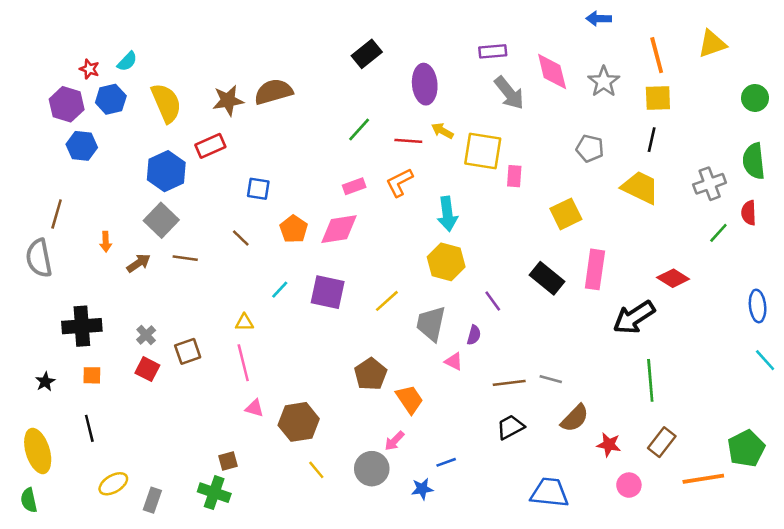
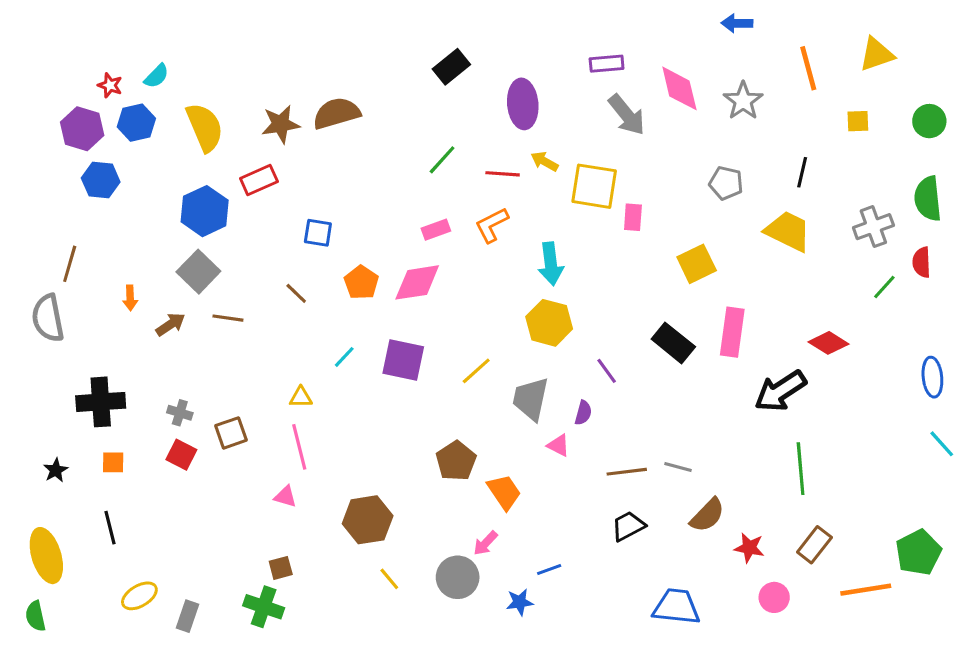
yellow square: (658, 98) -> (858, 121), moved, size x0.7
gray cross: (146, 335) -> (180, 413), turned -30
pink triangle: (255, 408) -> (285, 497), moved

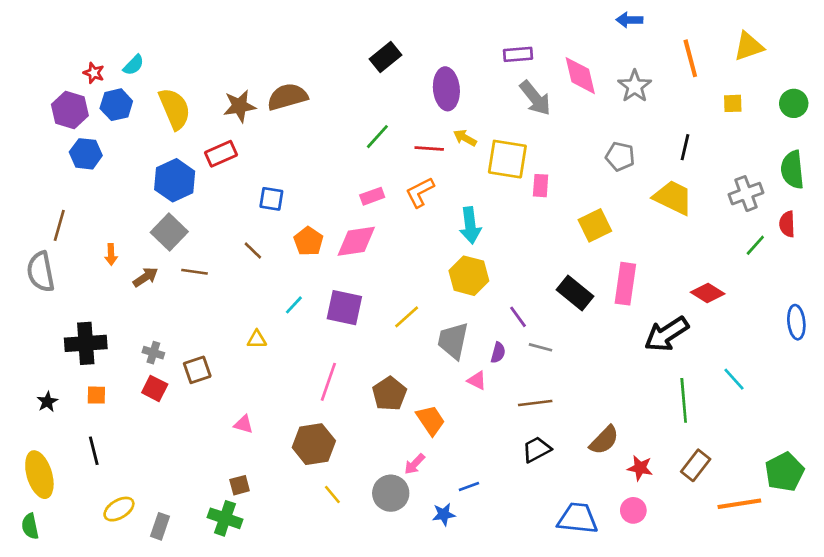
cyan line: (942, 444) -> (734, 379), moved
pink line: (299, 447) -> (328, 382), moved, turned 33
gray line: (678, 467) -> (541, 347), moved
pink circle: (774, 597) -> (633, 510), moved

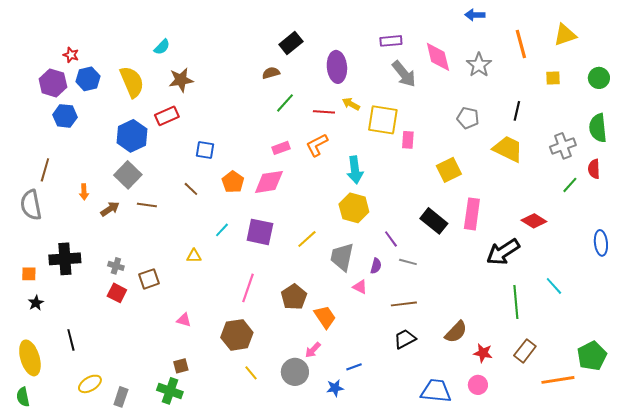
cyan semicircle: (134, 65) -> (162, 47), moved
brown semicircle: (287, 97) -> (271, 73), moved, size x0.6
orange square: (96, 395) -> (29, 274), moved

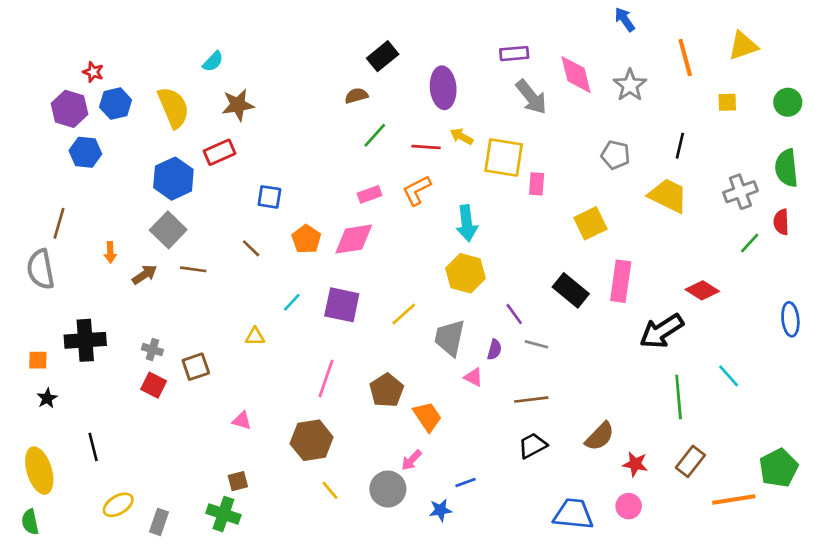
blue arrow: (475, 15) -> (625, 19), turned 54

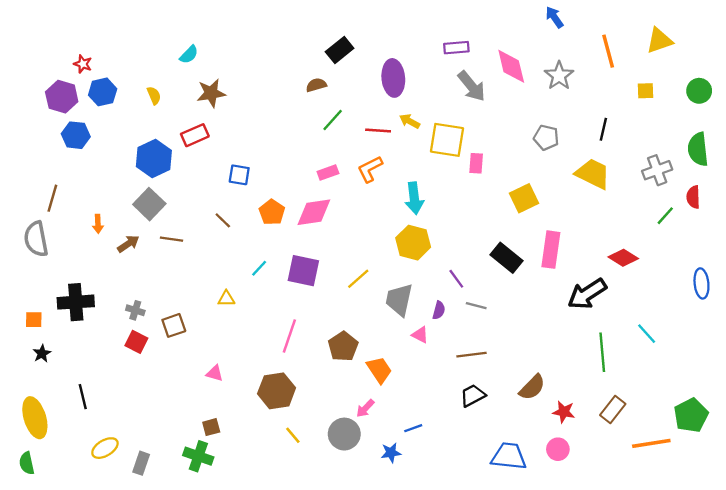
yellow semicircle: (173, 108) -> (154, 95), size x0.5

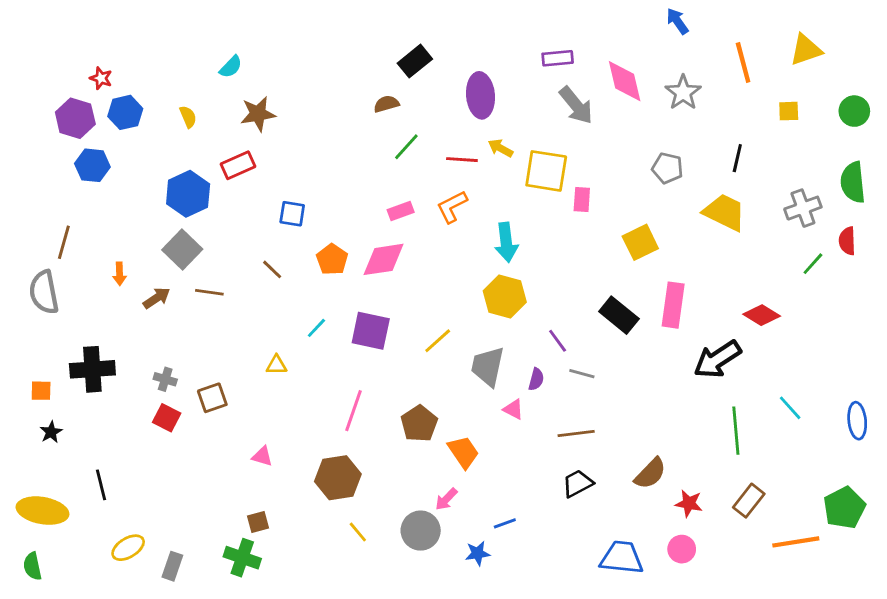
blue ellipse: (701, 283) -> (857, 421), moved
yellow ellipse: (35, 418) -> (42, 511), turned -63

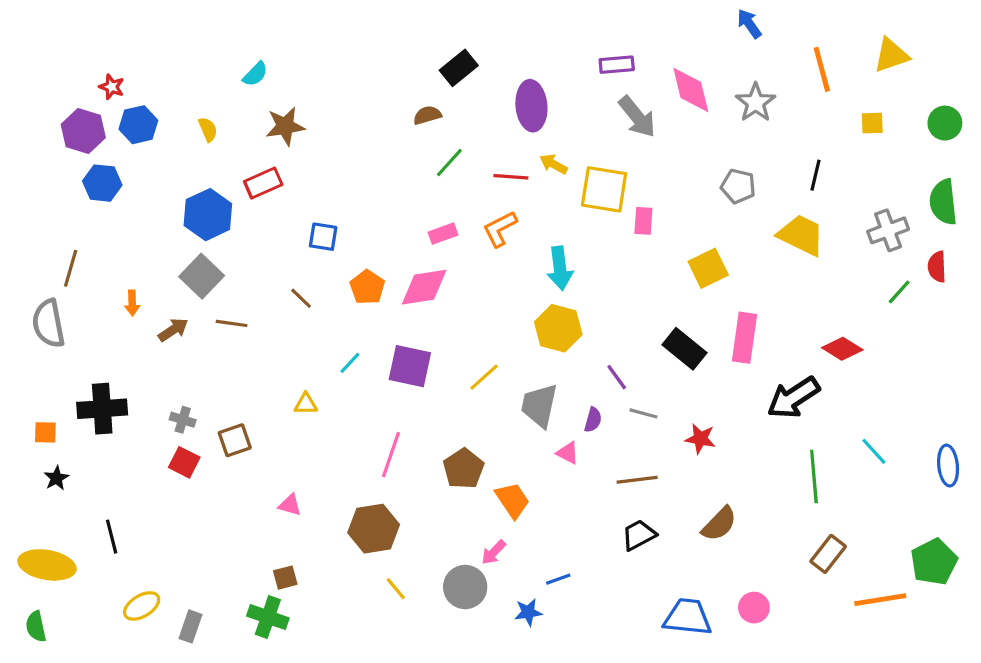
red star: (689, 503) -> (700, 439), moved

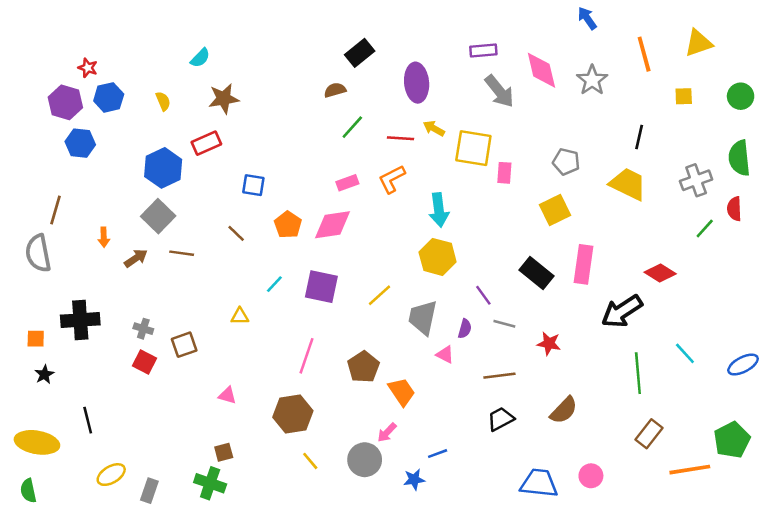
gray pentagon: (738, 186) -> (566, 162), moved
blue ellipse: (948, 466) -> (743, 365), turned 68

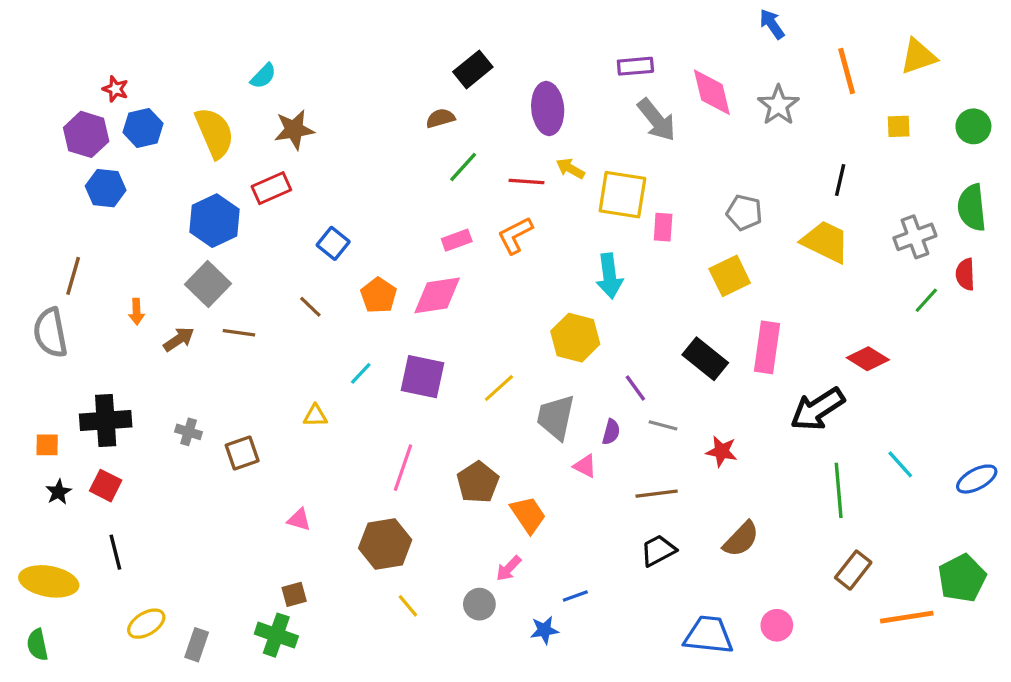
yellow semicircle: (163, 101) -> (215, 133), size x2.0
blue square: (253, 185) -> (333, 243), turned 30
cyan arrow: (439, 210) -> (609, 276), moved
red square: (145, 362) -> (106, 486), moved
gray circle: (365, 460) -> (479, 604), size x0.7

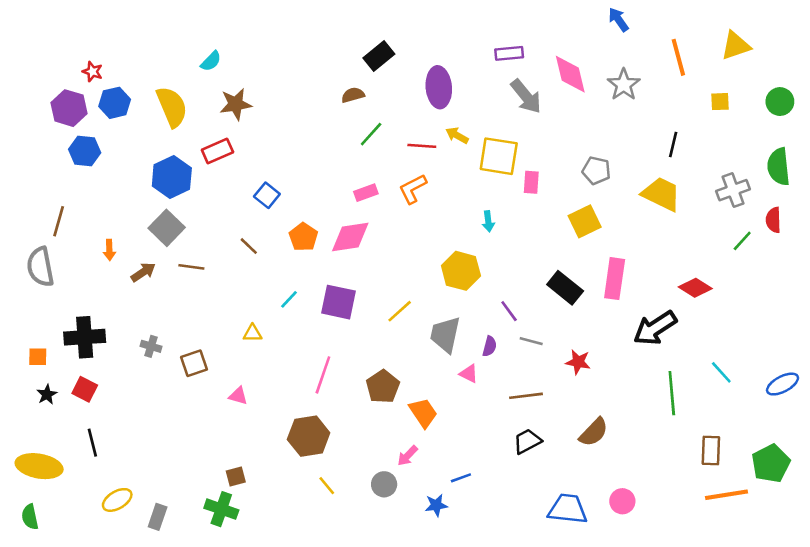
cyan arrow: (609, 276) -> (488, 221), size x0.6
pink triangle: (299, 520) -> (238, 396), moved
brown rectangle: (853, 570) -> (711, 450), moved, turned -36

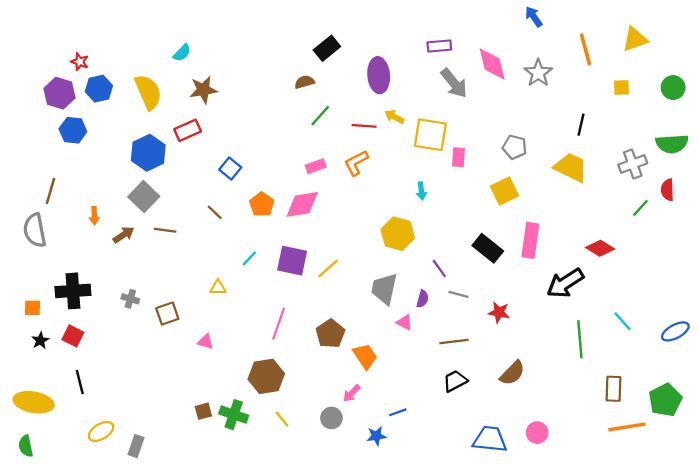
green semicircle: (779, 167) -> (672, 144), turned -88
yellow line: (400, 311) -> (328, 269), moved
green cross: (221, 509) -> (234, 415), moved

